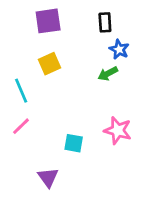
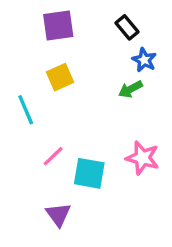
black rectangle: (105, 22) -> (127, 27), turned -36
pink line: (21, 126) -> (53, 156), moved
cyan square: (74, 143) -> (89, 173), size x1.4

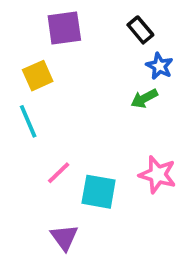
yellow square: (60, 77) -> (38, 76), moved

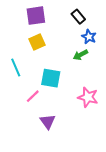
yellow square: (38, 76) -> (37, 42), moved
cyan square: (99, 192) -> (51, 78), moved
purple triangle: (64, 237) -> (48, 122), moved

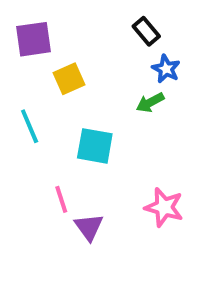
purple square: (36, 16) -> (33, 39), moved
pink line: (33, 96) -> (61, 199), moved, turned -64
pink star: (88, 97) -> (164, 207), moved

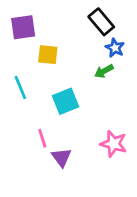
black rectangle: (146, 31) -> (101, 22), size x1.4
yellow square: (69, 79) -> (48, 55), turned 30
cyan square: (95, 146) -> (66, 101), turned -32

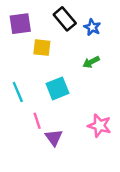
black rectangle: (101, 22) -> (65, 19), moved
blue star: (115, 48) -> (92, 27), moved
cyan line: (20, 88) -> (18, 92), moved

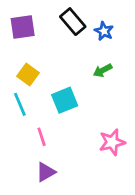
yellow square: (42, 48) -> (28, 74), moved, turned 30
pink star: (99, 126) -> (112, 142), turned -30
purple triangle: (54, 138) -> (46, 172), moved, turned 36

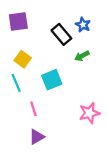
black rectangle: (73, 22) -> (61, 34), moved

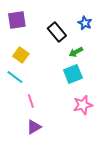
blue star: (83, 25) -> (85, 23), moved
cyan square: (52, 80) -> (73, 74), moved
cyan line: (16, 83) -> (15, 77), turned -30

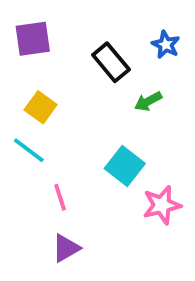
cyan square: (73, 74) -> (125, 166), moved, turned -30

